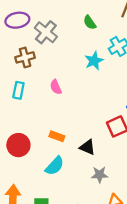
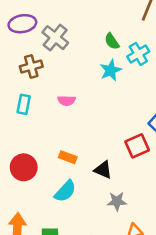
green semicircle: (90, 22) -> (112, 41), moved
pink semicircle: (56, 87) -> (66, 101), turned -64

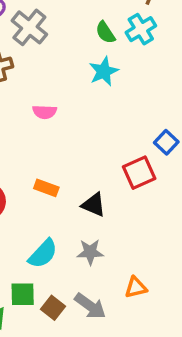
cyan cross: (138, 54) -> (141, 29), moved
cyan semicircle: (65, 191) -> (43, 254), moved
gray star: (117, 201) -> (90, 252), moved

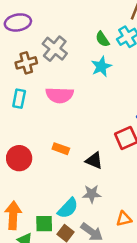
gray cross: (29, 27) -> (55, 49), moved
pink semicircle: (45, 112) -> (60, 95), size x1.6
cyan semicircle: (43, 254) -> (68, 208), moved

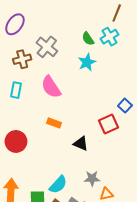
purple ellipse: (18, 22) -> (15, 24), turned -45
pink semicircle: (60, 95) -> (51, 87), turned 55
orange rectangle: (61, 149) -> (54, 123), moved
gray star: (92, 194) -> (92, 178), moved

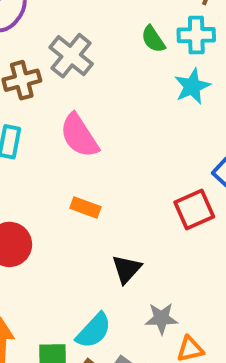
cyan cross: (110, 37) -> (196, 35), turned 30
cyan star: (87, 62) -> (192, 86), moved
black triangle: (81, 144) -> (126, 269), moved, turned 49

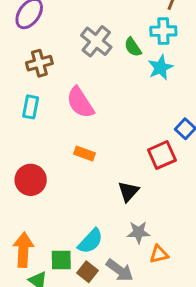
green semicircle: (153, 39) -> (133, 47), moved
gray cross: (71, 56) -> (96, 41), moved
black triangle: (126, 269) -> (128, 192), moved

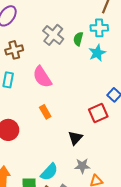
green semicircle: (133, 47) -> (78, 39), turned 48
orange rectangle: (85, 154) -> (45, 112), turned 40

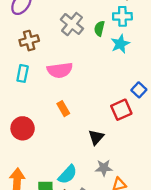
pink semicircle: (42, 77) -> (60, 70), turned -65

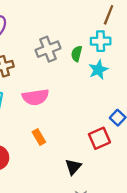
gray cross: (72, 24) -> (48, 49), turned 30

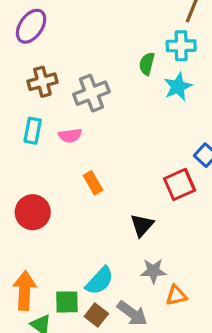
gray cross: (48, 49) -> (91, 93), moved
pink semicircle: (35, 97) -> (70, 136), moved, size x0.6

